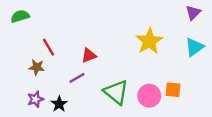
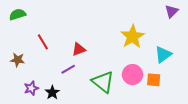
cyan triangle: (194, 47) -> (163, 54), moved
brown star: (37, 67) -> (18, 60), moved
pink circle: (149, 96) -> (133, 75), moved

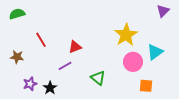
pink circle: (133, 75) -> (133, 62), moved
orange square: (154, 80) -> (146, 86), moved
green triangle: (103, 82) -> (98, 78), size x0.7

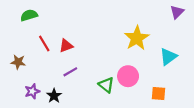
green semicircle: (17, 14) -> (29, 15), moved
red triangle: (75, 47) -> (66, 46), moved
pink circle: (133, 62) -> (128, 76), moved

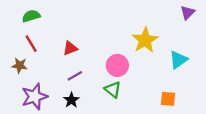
red line: (44, 44) -> (31, 44), moved
pink circle: (128, 76) -> (117, 65), moved
purple star: (32, 91) -> (35, 97), size x1.6
black star: (54, 96) -> (71, 100), moved

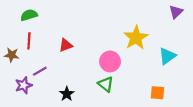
red line: (31, 44) -> (29, 41), turned 35
brown star: (20, 65) -> (12, 55), moved
purple line: (75, 76) -> (40, 71), moved
purple star: (35, 97) -> (24, 85), moved, size x0.7

